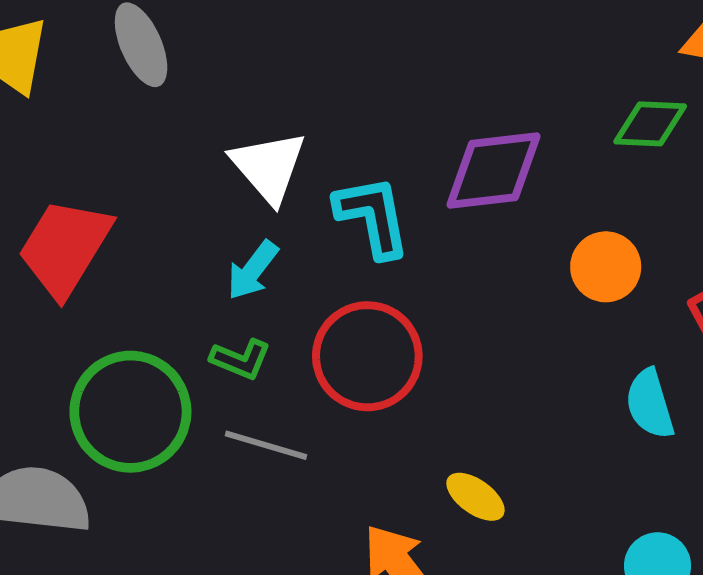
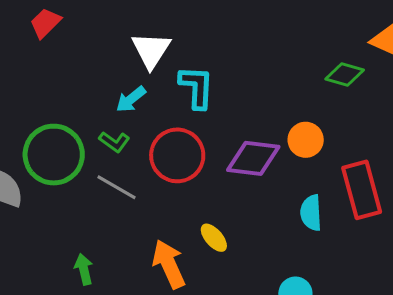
purple diamond: (494, 171) -> (253, 158), moved
red trapezoid: (65, 248) -> (45, 23), moved, size x0.6

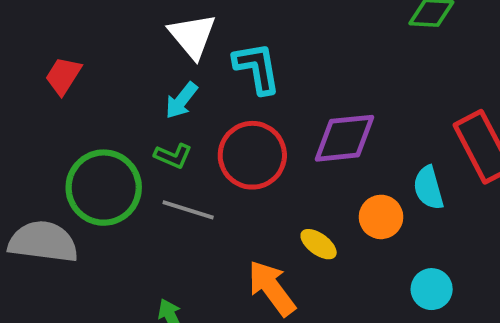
red trapezoid: (45, 23) -> (63, 76), moved
orange circle: (306, 140) -> (381, 217), moved

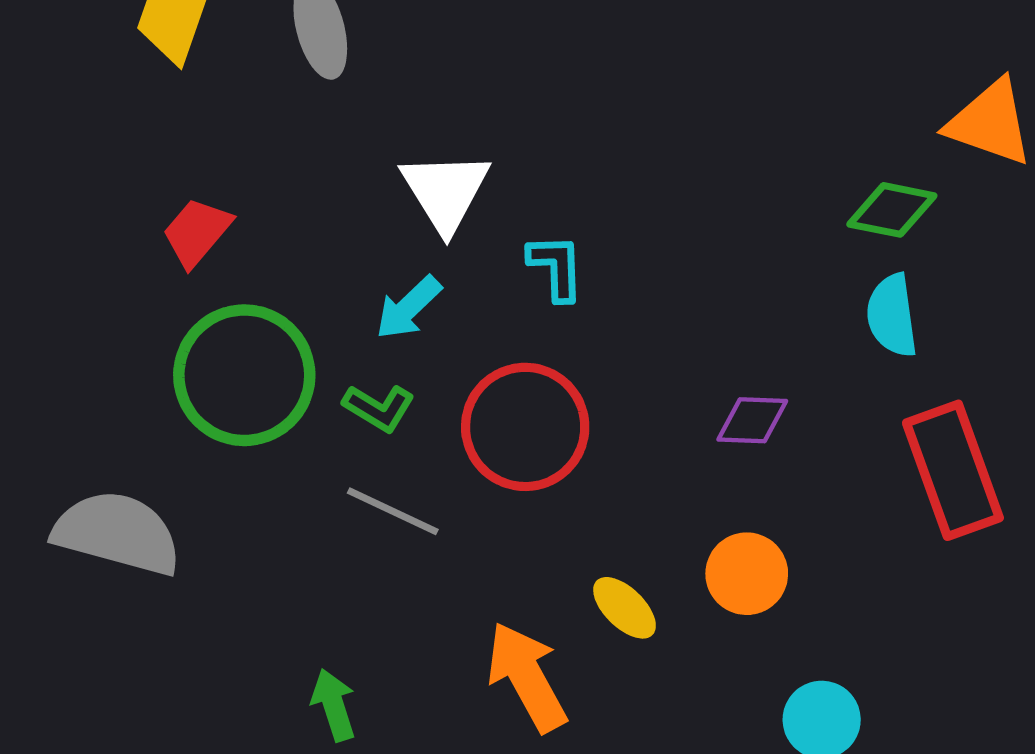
cyan L-shape: (257, 68) -> (556, 267), size x0.7
purple diamond: (344, 138) -> (752, 420), moved, size x0.6
green circle: (104, 188) -> (244, 375), moved
cyan semicircle: (428, 188) -> (892, 315), moved

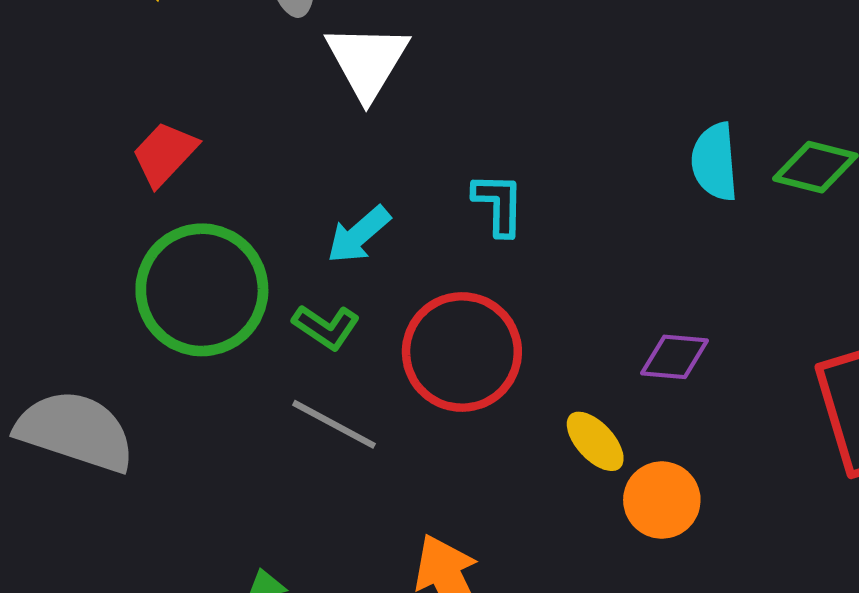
white triangle: (445, 191) -> (367, 61), moved
cyan semicircle: (892, 315) -> (715, 162), moved
yellow ellipse: (625, 608) -> (595, 441), moved

